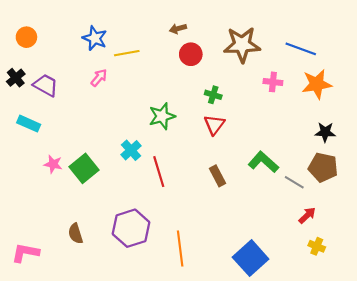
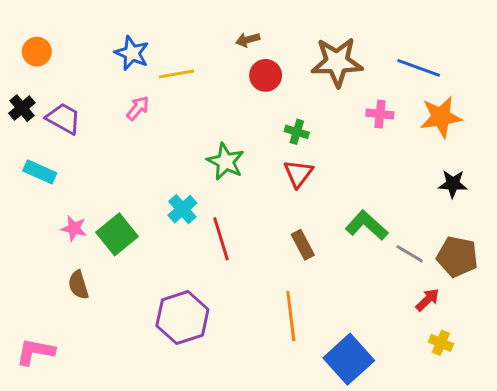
green star: (162, 116) -> (225, 162), turned -30
brown pentagon: (323, 167) -> (457, 257), moved
brown semicircle: (76, 234) -> (78, 285), moved
orange line: (180, 248) -> (291, 316), moved

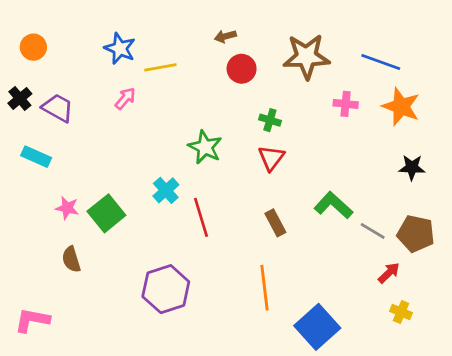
orange star: (441, 117) -> (401, 107), turned 30

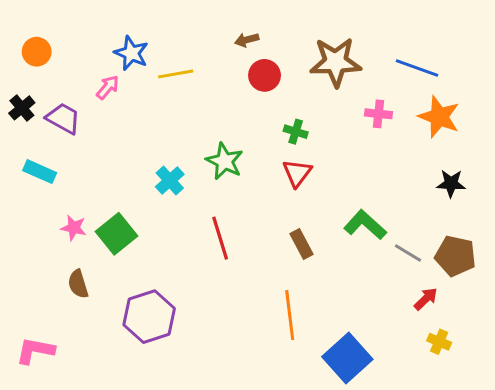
pink arrow: (125, 98) -> (108, 87), moved
cyan cross: (166, 190) -> (170, 180), moved
purple hexagon: (166, 289) -> (149, 317), moved

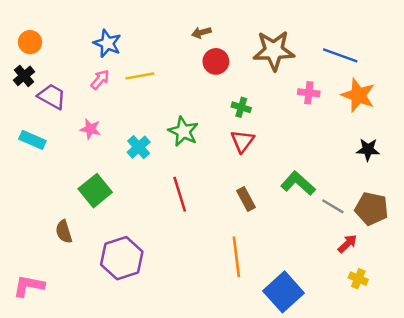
yellow line: (176, 74) -> (140, 76), moved
pink arrow: (108, 87) -> (100, 80), moved
black cross: (22, 108) -> (24, 76), moved
pink star: (74, 228) -> (90, 129), moved

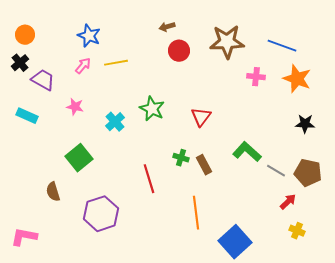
green cross: (241, 107) -> (181, 158), moved
red line: (180, 194) -> (149, 179), moved

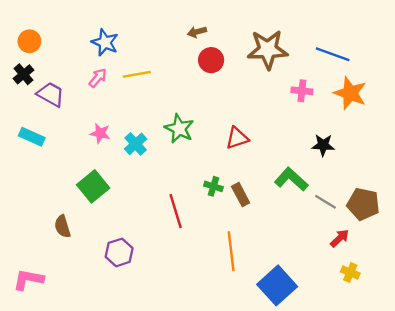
pink star: (75, 107) -> (100, 133), moved
red triangle: (201, 117) -> (237, 138), turned 35
black star: (305, 124) -> (323, 145), moved
purple hexagon: (101, 214) -> (119, 252), size x0.7

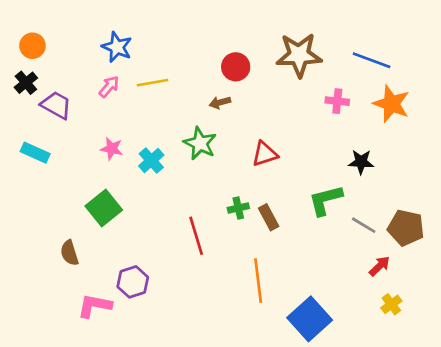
brown arrow: (197, 32) -> (220, 102), moved
green L-shape: (291, 179) -> (325, 200), turned -56
green cross: (213, 186) -> (238, 208), turned -30
yellow cross: (350, 272) -> (391, 304), turned 30
pink L-shape: (28, 280) -> (94, 306), moved

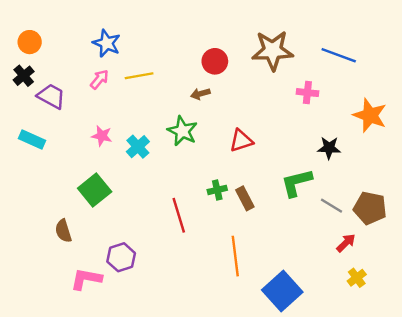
orange star: (391, 104) -> (370, 115), moved

